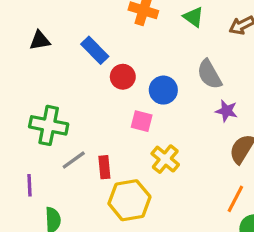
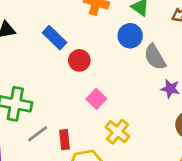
blue circle: (163, 90) -> (130, 36), moved
pink square: (142, 121) -> (96, 99), turned 30

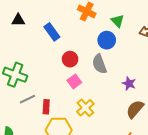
gray semicircle: (155, 57) -> (99, 64), moved
red circle: (79, 60) -> (70, 59), moved

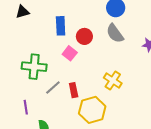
blue rectangle: (52, 32) -> (61, 26), moved, turned 48
pink square: (74, 81) -> (70, 53), moved

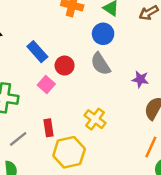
blue rectangle: (61, 26) -> (37, 52), turned -42
gray line: (53, 88) -> (18, 139), moved

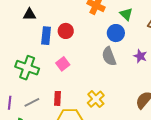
blue rectangle: (37, 52) -> (46, 36), moved, turned 36
red circle: (65, 66) -> (66, 31), moved
purple star: (140, 79) -> (140, 56), moved

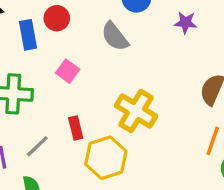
gray semicircle: (109, 56) -> (115, 36), moved
yellow cross: (96, 99) -> (136, 111), size x1.4

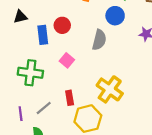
gray semicircle: (115, 36) -> (99, 40), turned -132

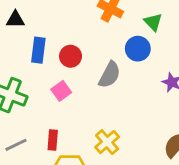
red circle: (62, 25) -> (71, 56), moved
yellow cross: (110, 89) -> (107, 142), size x0.7

